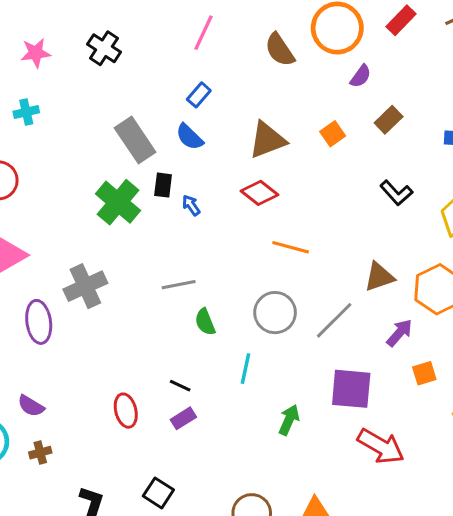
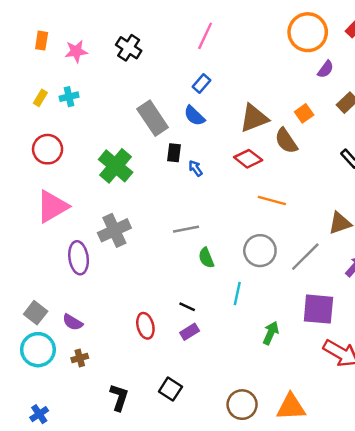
brown semicircle: (280, 50) -> (286, 141), moved
green cross: (118, 202) -> (116, 166), moved

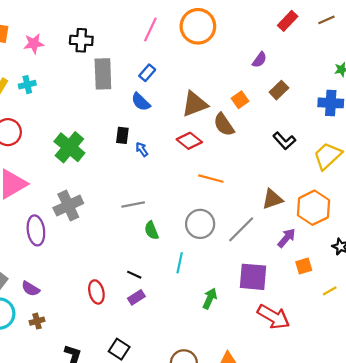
orange circle: (308, 32) -> (198, 26), moved
black cross: (129, 48) -> (81, 40), turned -30
gray rectangle: (153, 118) -> (103, 74), moved, turned 32

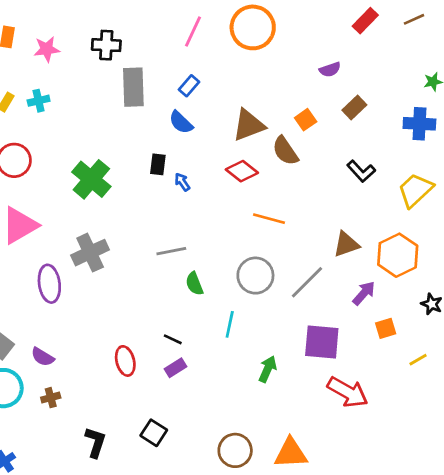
purple semicircle: (259, 60) -> (330, 70), turned 35

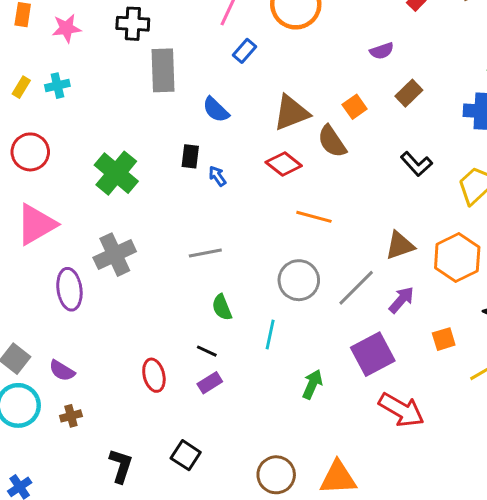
blue rectangle: (189, 86) -> (244, 51), moved
green semicircle: (194, 284) -> (222, 307), moved
purple arrow: (364, 293) -> (401, 300), moved
purple square: (322, 342) -> (373, 354), turned -33

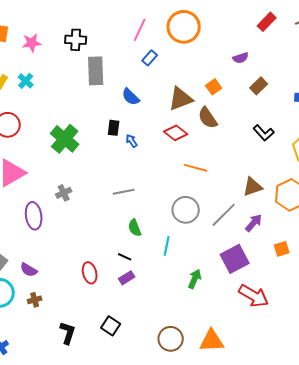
cyan cross: (57, 86) -> (26, 81), turned -35
orange square: (355, 107) -> (214, 87), moved
gray cross: (115, 255) -> (64, 193), size x0.6

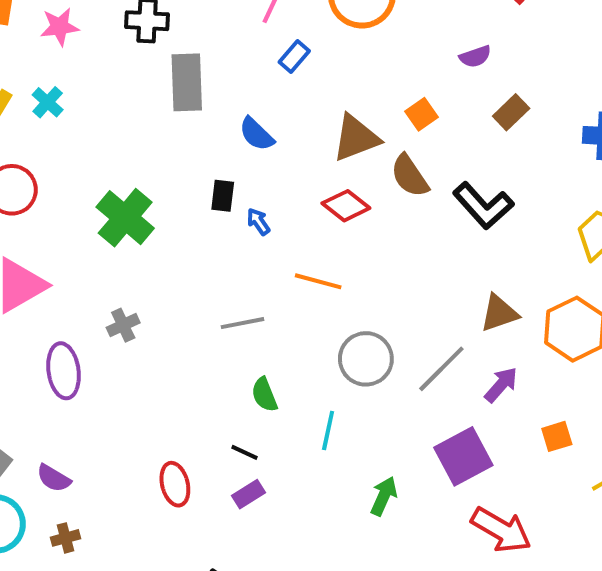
black L-shape: (264, 133) -> (483, 206), moved, size x1.4
orange line: (196, 168) -> (318, 281), moved

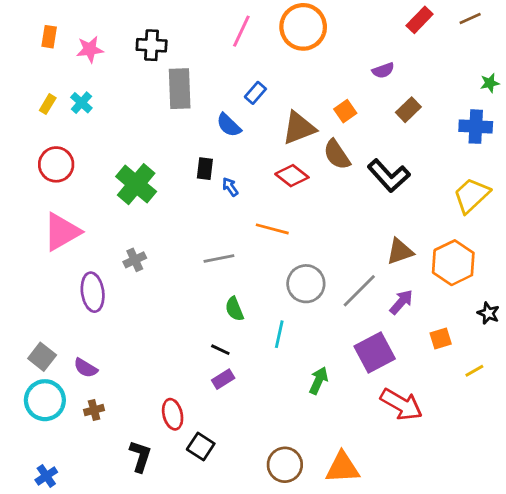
blue rectangle: (294, 57) -> (255, 93), moved
red ellipse: (175, 484) -> (173, 414), moved

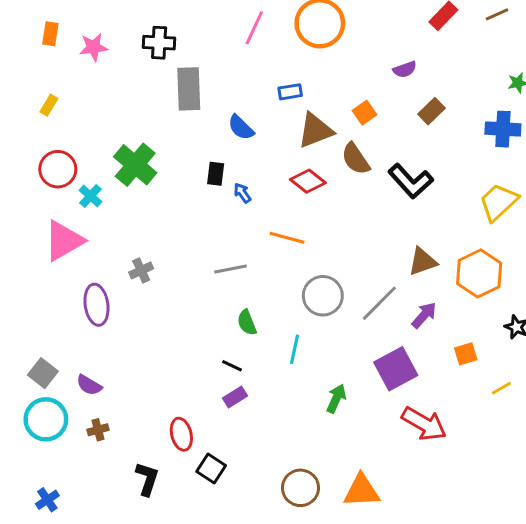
blue rectangle: (255, 93) -> (290, 92), moved, turned 40
cyan cross: (81, 103) -> (91, 196), moved
green cross: (136, 184) -> (135, 165), moved

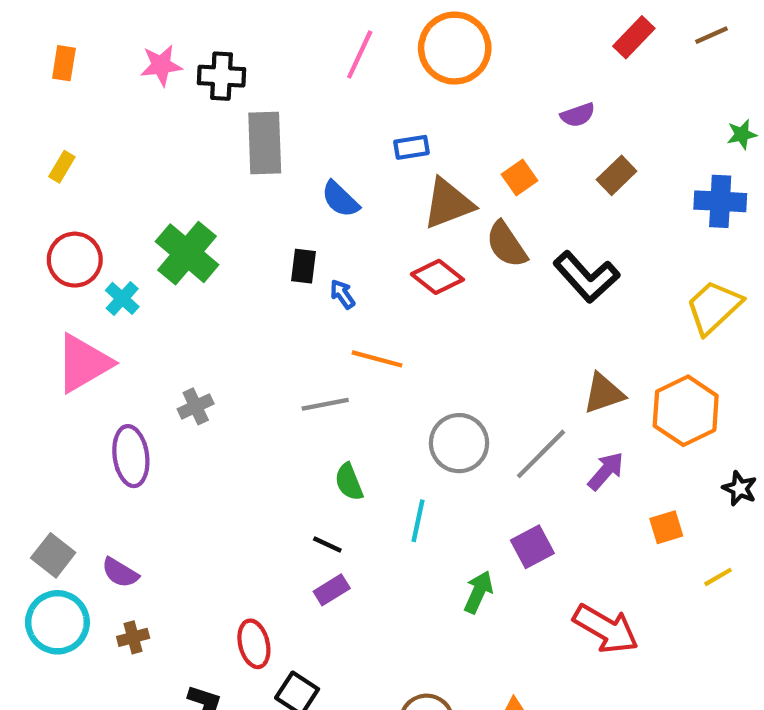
pink star: (94, 47) -> (161, 65), moved
orange line: (287, 238) -> (377, 359), moved
purple square: (396, 369) -> (532, 547), moved, size x0.7

